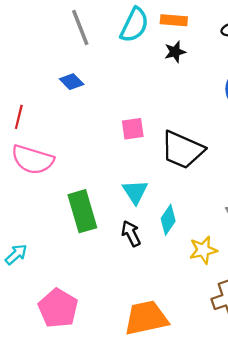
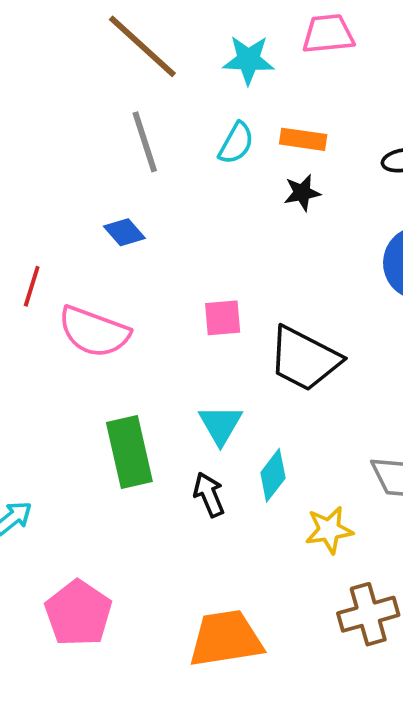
cyan semicircle: (134, 25) -> (236, 143), size x0.7
pink semicircle: (33, 160) -> (94, 332), moved

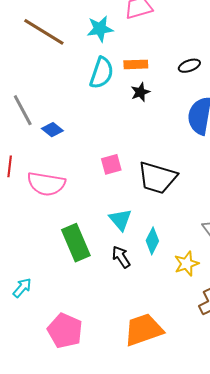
gray line: (145, 142) -> (23, 110), moved
cyan semicircle: (236, 143) -> (102, 73), size x1.4

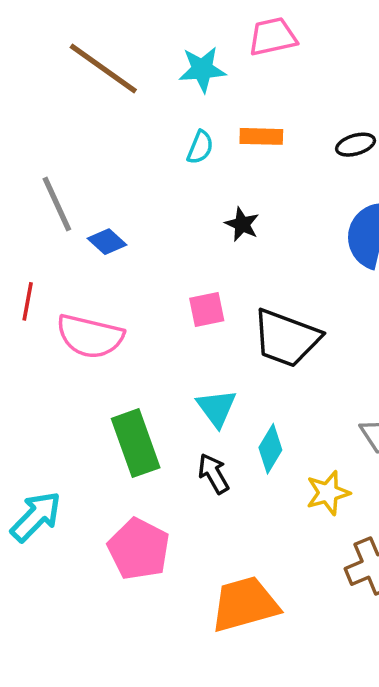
cyan semicircle: (102, 73) -> (200, 147), size x0.6
black star: (140, 92) -> (242, 224), moved, turned -30
cyan arrow: (22, 288) -> (36, 517), size x1.5
pink pentagon: (65, 331) -> (139, 549), moved

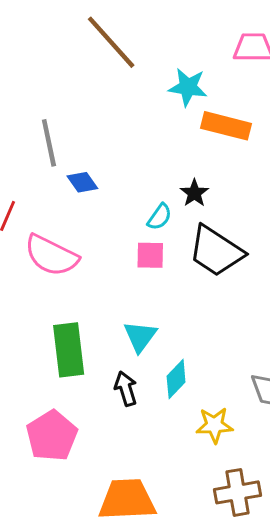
cyan star: (202, 69) -> (188, 87), moved
orange rectangle: (261, 136) -> (226, 126), size x1.4
cyan semicircle: (200, 147) -> (160, 217), moved
black trapezoid: (286, 338) -> (216, 251), moved

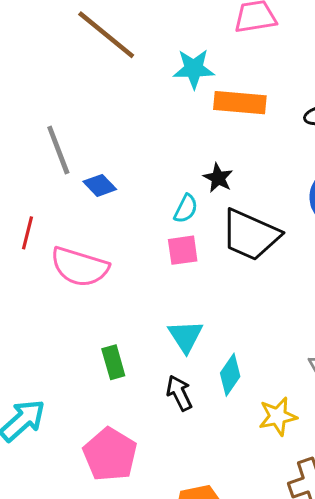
green rectangle: (69, 350) -> (113, 362), size x0.6

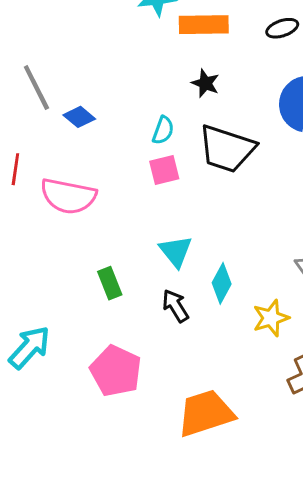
black star: (218, 178) -> (205, 83), moved

